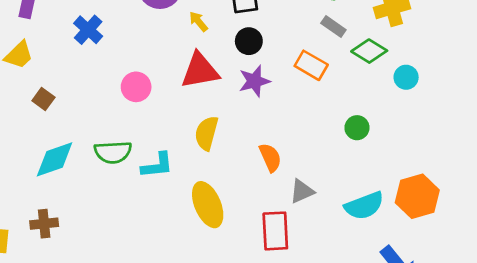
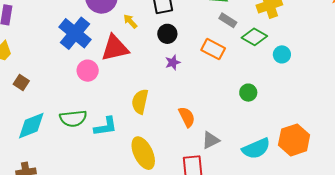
blue cross: (88, 30) -> (75, 33), moved, size x1.5
red triangle: (200, 71) -> (115, 48), moved
purple star: (254, 81) -> (173, 62), size x0.7

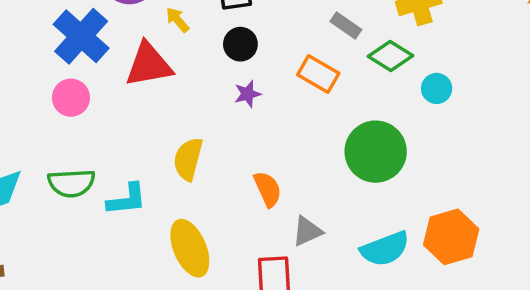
pink circle: (88, 71) -> (71, 98), moved
green circle: (248, 93) -> (376, 152), size x2.0

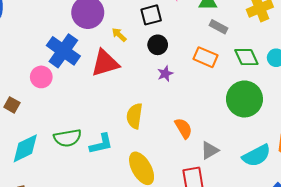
green diamond: (390, 56) -> (246, 57), moved, turned 40
pink circle: (71, 98) -> (41, 77), moved

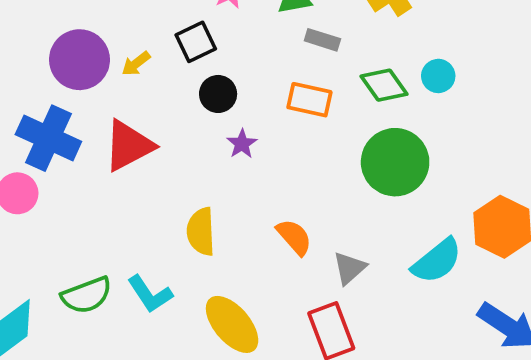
yellow arrow: (119, 35) -> (136, 64), moved, turned -70
cyan L-shape: (101, 144) -> (150, 294), turned 80

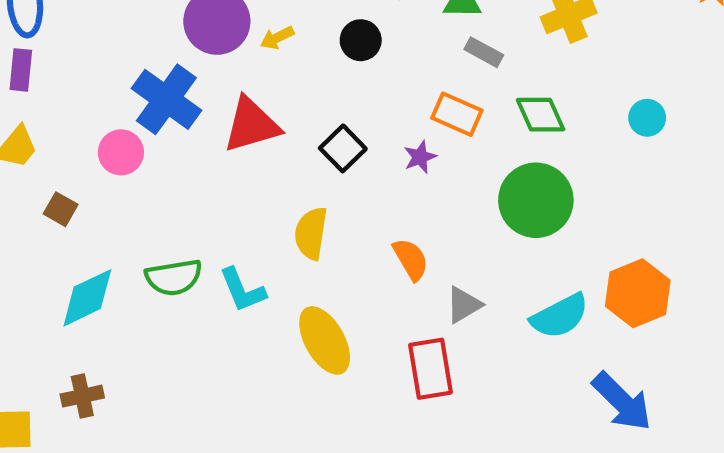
black square: (196, 42) -> (343, 148), moved, turned -30
cyan circle: (438, 76) -> (647, 118), moved
black circle: (218, 94) -> (361, 40), moved
purple star: (242, 144) -> (420, 157), moved

